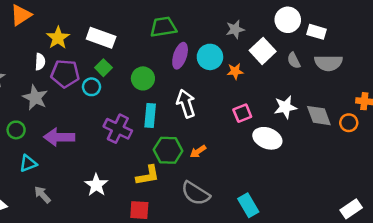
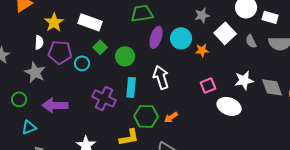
green square: (103, 68) -> (100, 47), moved

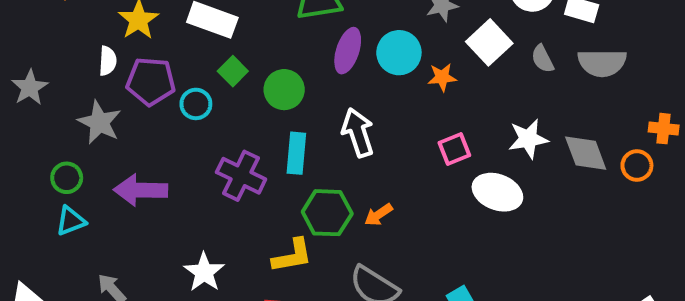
cyan triangle: (29, 127) -> (71, 221), moved

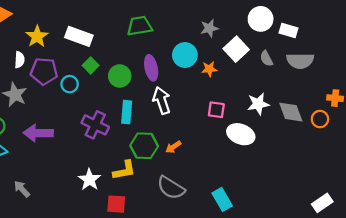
purple ellipse: (348, 51) -> (151, 68), moved, turned -30
pink square: (454, 149) -> (216, 110), turned 30
white star: (204, 272) -> (89, 180), moved

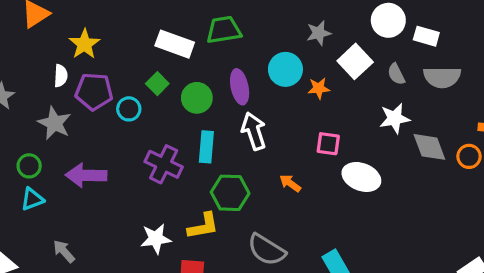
white rectangle: (79, 36) -> (175, 44), moved
white star: (258, 104) -> (395, 118), moved
orange arrow: (173, 147) -> (290, 183), moved, turned 70
white star: (89, 180) -> (156, 239), turned 30

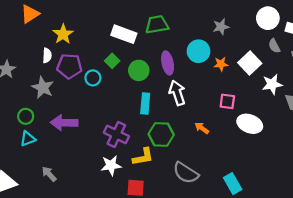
white square: (355, 61) -> (250, 63), moved
gray semicircle: (396, 74) -> (274, 46), moved
purple cross: (164, 164) -> (116, 134), moved

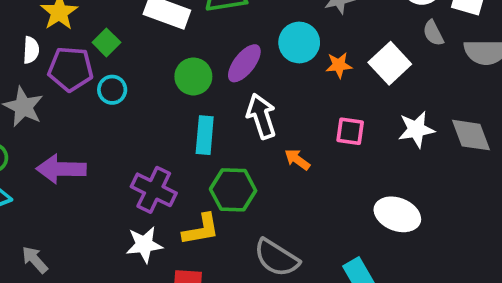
green square: (112, 61) -> (106, 42), moved
purple ellipse: (168, 63) -> (244, 63), turned 50
white star: (272, 84) -> (416, 129), moved
white ellipse: (250, 124) -> (397, 214), moved
orange arrow: (202, 128) -> (297, 160), moved

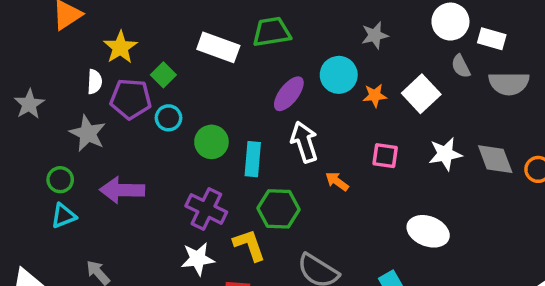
green circle: (193, 76) -> (211, 142), moved
yellow L-shape: (201, 229) -> (249, 245), turned -99

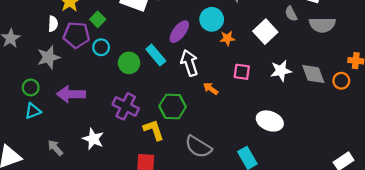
orange star: (375, 95) -> (227, 38), moved
gray star: (88, 133) -> (49, 57), turned 30
cyan rectangle: (253, 159) -> (156, 55), moved, turned -45
white star: (198, 259) -> (93, 139), moved, turned 30

